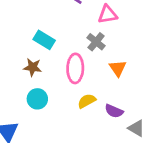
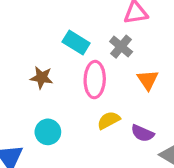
cyan rectangle: (44, 40) -> (76, 42), moved
cyan circle: (37, 99) -> (48, 132), moved

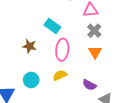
gray cross: (121, 47) -> (94, 31), moved
yellow semicircle: (109, 120) -> (60, 75), moved

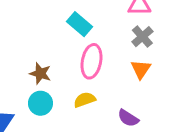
brown star: (30, 46) -> (40, 73), moved

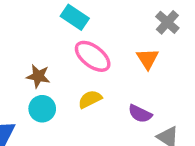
gray cross: (142, 37) -> (167, 22), moved
pink ellipse: (92, 61) -> (93, 56), turned -56

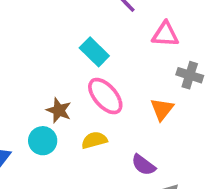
gray cross: (167, 22) -> (190, 75), turned -35
brown star: (38, 76) -> (59, 110), moved

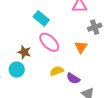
gray cross: (190, 75) -> (95, 27), turned -32
yellow semicircle: (94, 140) -> (57, 71), moved

